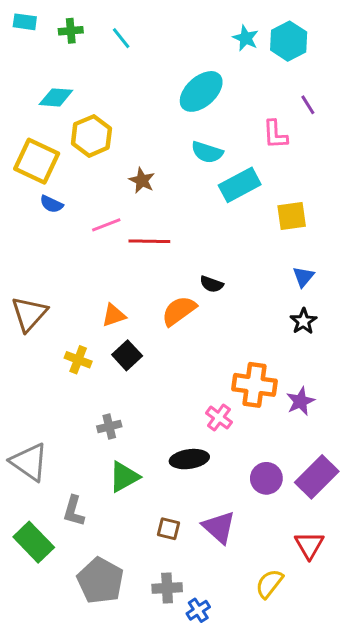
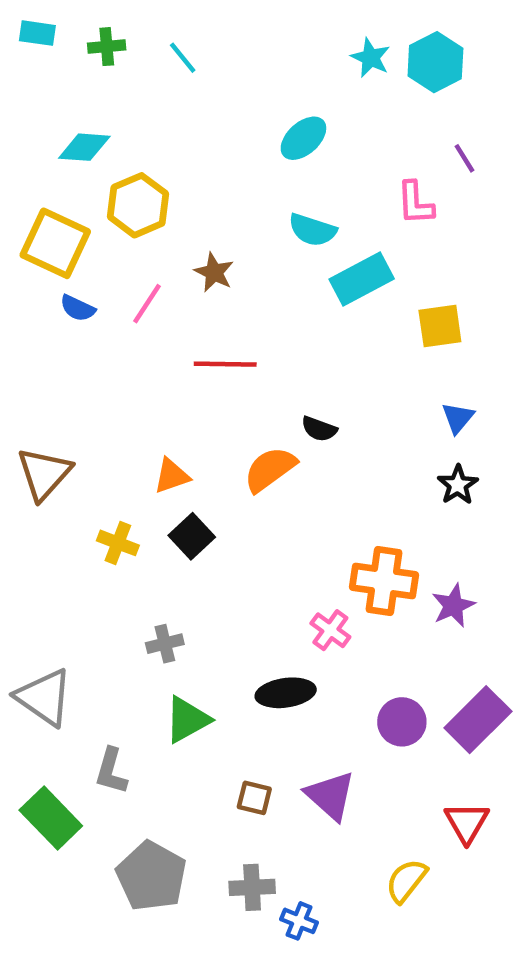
cyan ellipse: (201, 91) -> (303, 138), size x0.7
pink line: (106, 225) -> (147, 304), moved, turned -36
blue cross: (198, 610) -> (299, 921), turned -35

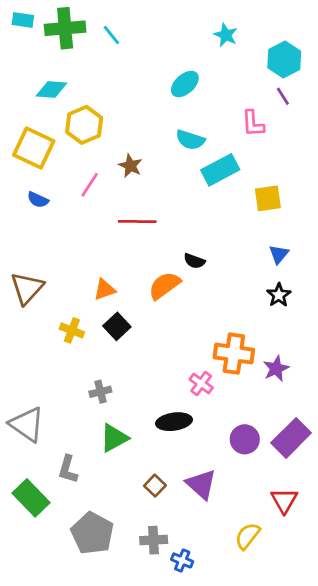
green cross: (107, 47) -> (65, 28), size x1.8
cyan hexagon: (435, 62) -> (284, 60), moved
blue semicircle: (78, 308) -> (38, 200), moved
brown square: (254, 798) -> (155, 486), turned 30

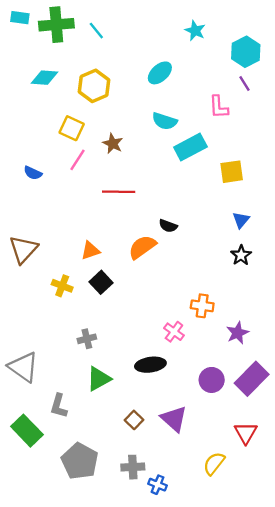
yellow hexagon: (84, 125) -> (94, 86), moved
yellow square: (34, 148) -> (72, 128), moved, size x0.7
orange cross: (234, 354) -> (202, 306), size x0.7
purple star: (276, 369) -> (237, 333), moved

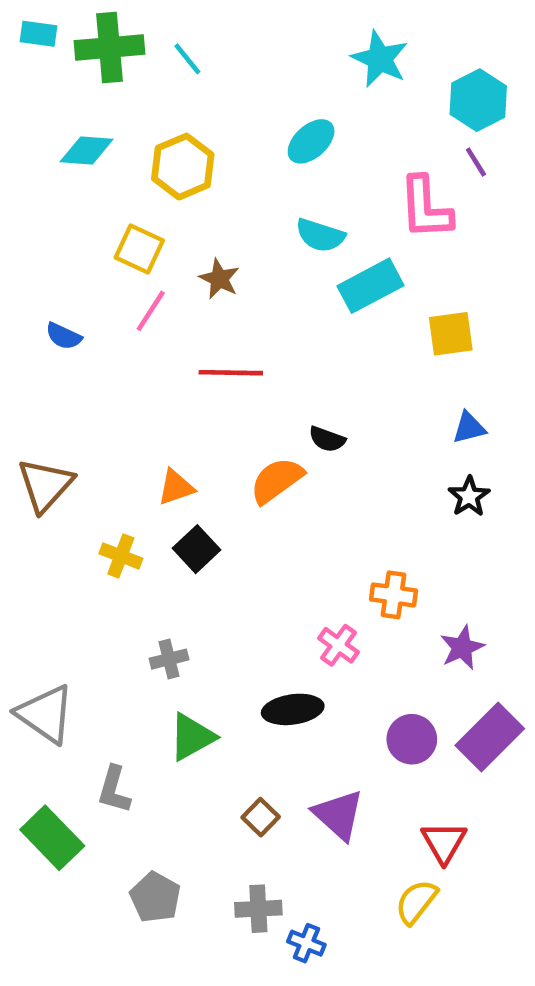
cyan star: (195, 31) -> (380, 59), size x1.4
pink L-shape: (219, 107) -> (426, 208), size x1.4
blue triangle: (241, 220) -> (469, 428), turned 36
red triangle: (246, 433) -> (444, 842), moved
gray pentagon: (80, 461) -> (155, 897), size x0.7

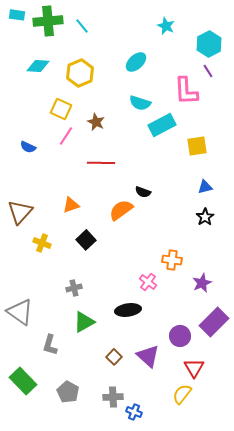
cyan star: (380, 59) -> (166, 26), size x0.7
orange triangle: (176, 487) -> (71, 205), moved
yellow cross: (121, 556) -> (42, 243), moved
purple circle: (412, 739) -> (180, 336), moved
green rectangle: (52, 838) -> (23, 381), moved

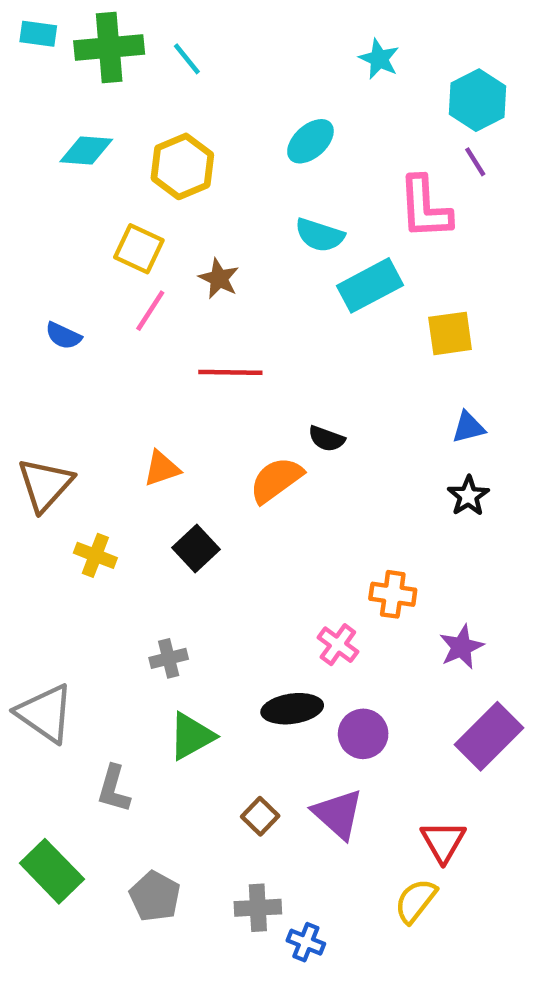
purple circle: (180, 336) -> (363, 734), moved

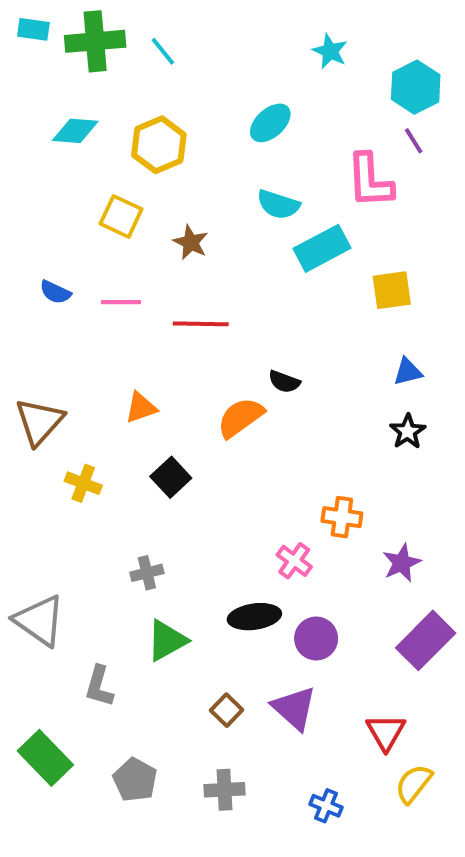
pink line: (150, 311) -> (121, 302), moved, turned 57
yellow semicircle: (416, 901) -> (414, 784), moved
blue cross: (306, 942) -> (326, 806), moved

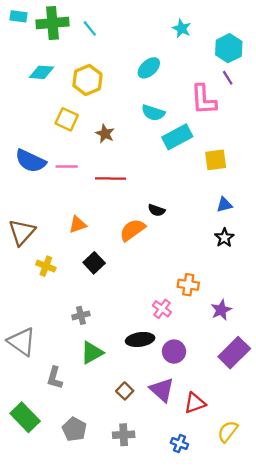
blue semicircle: (55, 292) -> (31, 161), size x1.8
red triangle: (386, 732) -> (195, 403), moved, turned 40

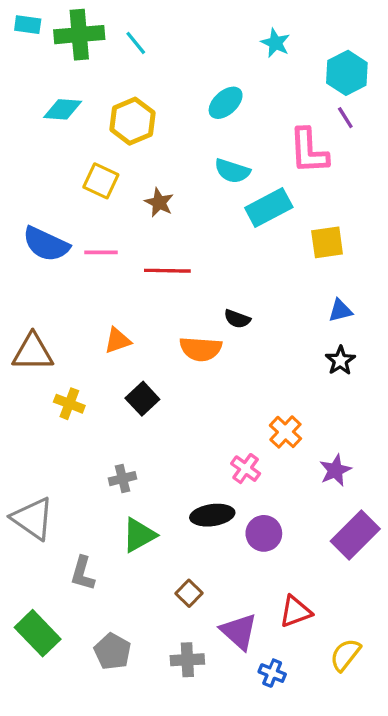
orange semicircle: (132, 230) -> (201, 349), turned -140
brown triangle: (22, 232) -> (33, 352), turned 48
orange cross: (188, 285) -> (285, 432), turned 35
purple triangle: (162, 390) -> (239, 631), moved

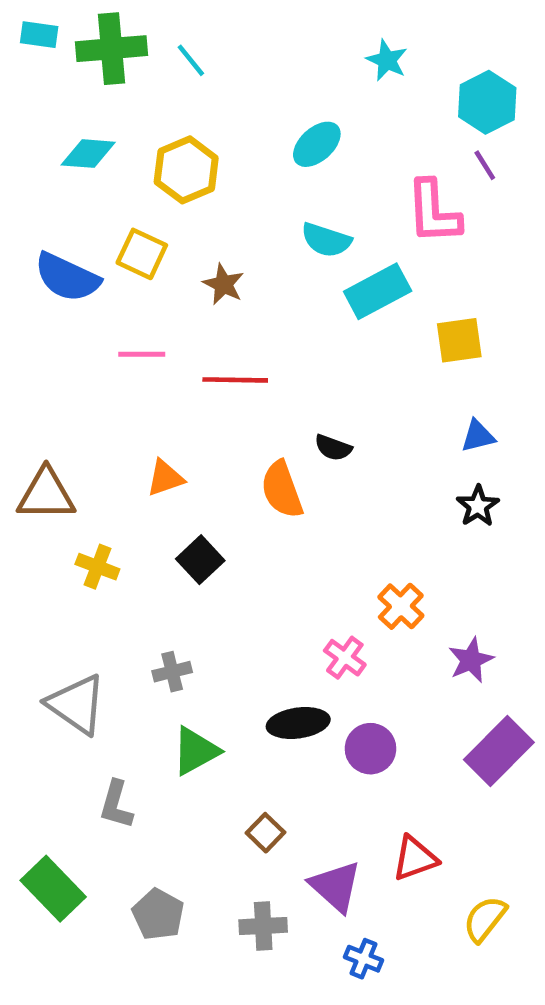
blue semicircle: (46, 244) -> (67, 277), moved
orange semicircle: (201, 349) -> (282, 490), turned 66
gray triangle: (33, 518) -> (76, 704), moved
blue cross: (272, 673) -> (364, 959), moved

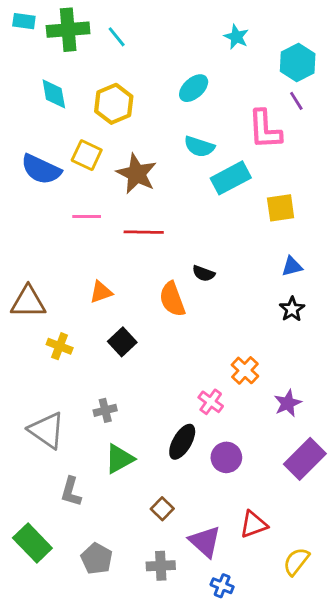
cyan diamond: (88, 154) -> (54, 94), turned 76
brown star: (223, 284) -> (137, 174), size x1.6
black ellipse: (298, 723) -> (182, 442), turned -52

